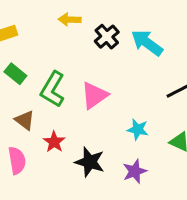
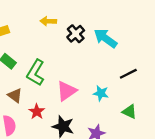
pink triangle: (94, 95) -> (67, 91), moved
cyan star: (138, 129) -> (101, 93), moved

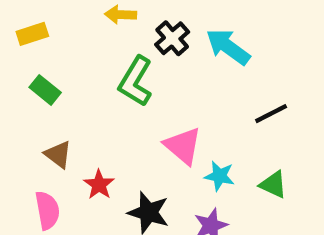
green L-shape: (36, 73) -> (136, 81), moved
pink triangle: (67, 91) -> (183, 146), moved, turned -45
cyan star: (101, 93) -> (219, 176), moved

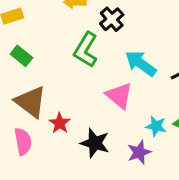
cyan arrow: (228, 47) -> (141, 64), moved
brown triangle: (58, 154) -> (31, 102), size x1.6
cyan star: (219, 176) -> (156, 126), moved

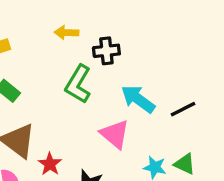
black cross: (112, 19) -> (106, 51), turned 35

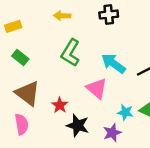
black cross: (106, 51) -> (109, 15), moved
red star: (50, 164) -> (60, 105), moved

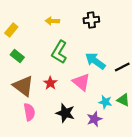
yellow rectangle: (13, 26) -> (11, 30), turned -32
red star: (60, 105) -> (50, 83), moved
pink semicircle: (22, 124) -> (29, 112), moved

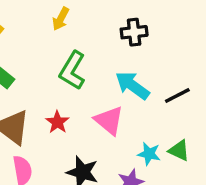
black cross: (91, 20) -> (134, 32), moved
yellow arrow: (52, 21) -> (61, 19), turned -64

